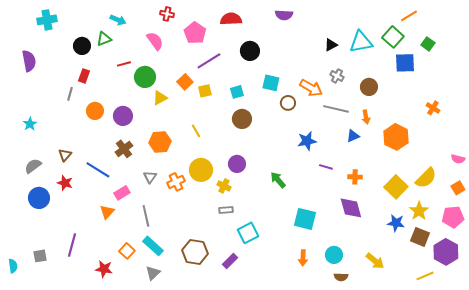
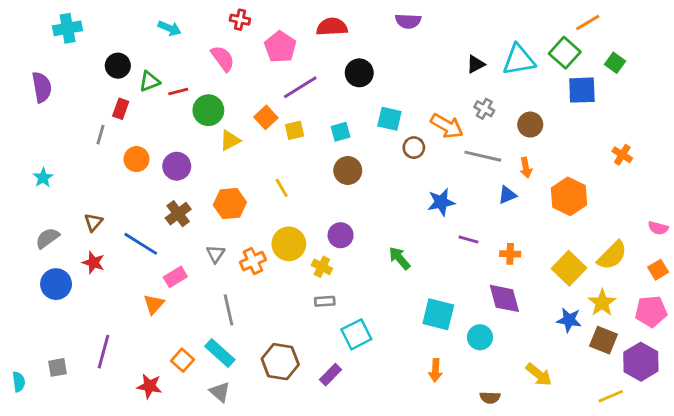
green triangle: (104, 39) -> (149, 81), moved
gray line: (146, 216) -> (228, 310), moved
cyan circle: (334, 255) -> (480, 337), moved
gray triangle: (153, 273) -> (220, 392), turned -35

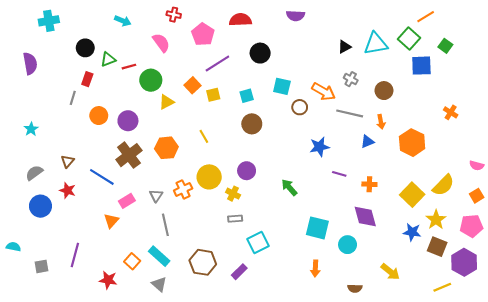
brown cross: (178, 214) -> (129, 155), size x1.4
gray triangle: (216, 254) -> (156, 196), moved
cyan semicircle: (19, 382) -> (13, 247), moved, turned -72

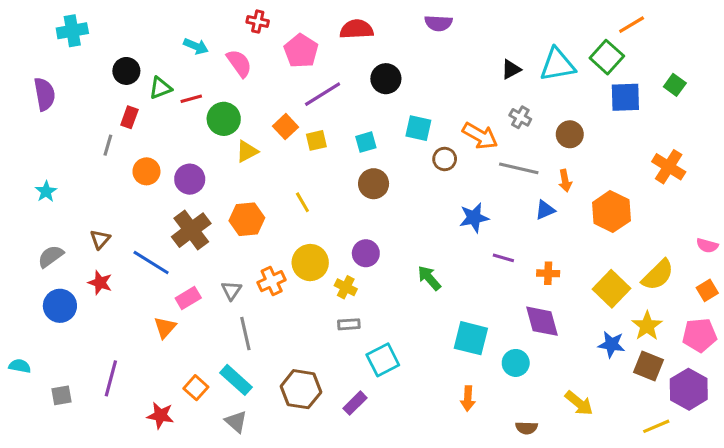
cyan arrow: (123, 21) -> (196, 46), moved
green square: (445, 46) -> (675, 85), moved
orange cross: (451, 112) -> (669, 167), size x1.5

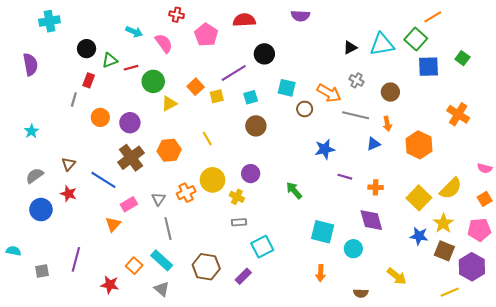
purple line: (323, 94) -> (234, 73), moved

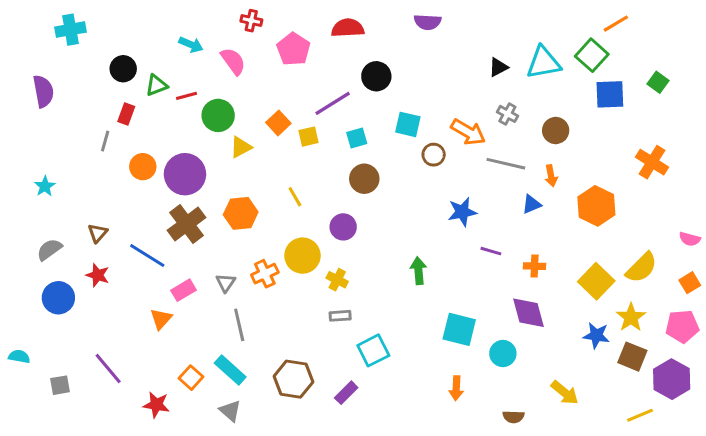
purple circle: (130, 123) -> (185, 174), size x1.4
purple circle: (251, 174) -> (343, 227), moved
green arrow: (294, 190) -> (419, 271), turned 36
purple line: (76, 259) -> (108, 369), turned -55

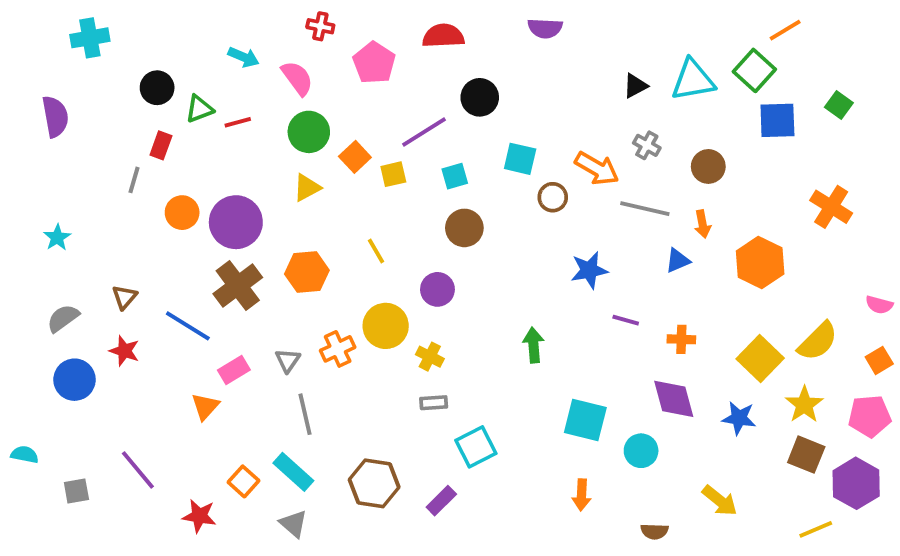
green circle: (218, 115) -> (309, 132), moved
blue star: (596, 335) -> (739, 418), moved

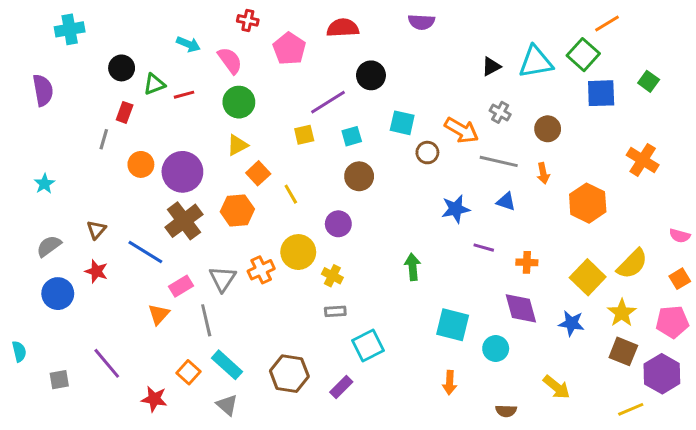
orange square: (355, 157) -> (258, 173), moved
blue triangle: (678, 261) -> (506, 202), moved, turned 42
gray triangle: (288, 360) -> (223, 279), size x1.4
gray line: (305, 414) -> (206, 320), moved
cyan semicircle: (25, 455) -> (19, 351), turned 66

